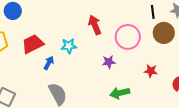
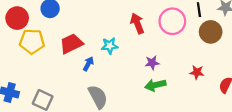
pink circle: (128, 37) -> (172, 21), moved
green arrow: (120, 93) -> (155, 85), moved

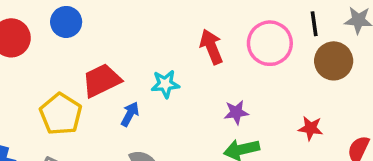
yellow pentagon: (32, 41) -> (61, 114), moved, turned 30

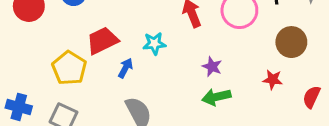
brown circle: (334, 61) -> (291, 42), moved
purple star: (236, 112) -> (212, 67), turned 30

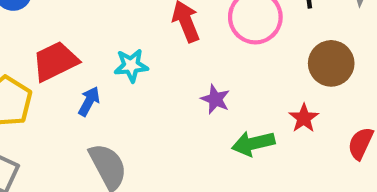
red star: (273, 80) -> (304, 118), turned 30
green arrow: (216, 97) -> (253, 143), moved

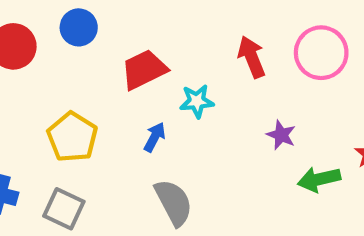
red trapezoid: (55, 61) -> (144, 70), moved

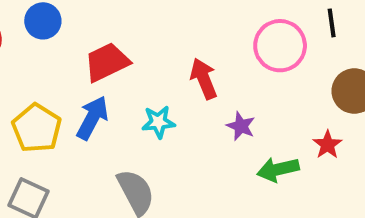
red arrow: (252, 57) -> (204, 79), moved
cyan star: (197, 101) -> (158, 122), moved
blue arrow: (155, 137) -> (92, 118), moved, size x1.5

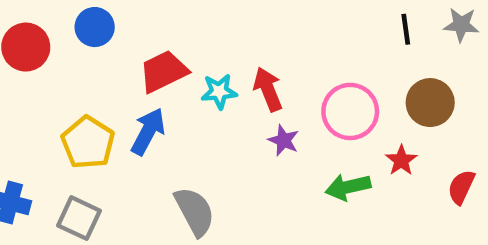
pink circle: (280, 46) -> (350, 111), moved
cyan star: (158, 122) -> (219, 91), moved
purple star: (241, 126) -> (284, 140), moved

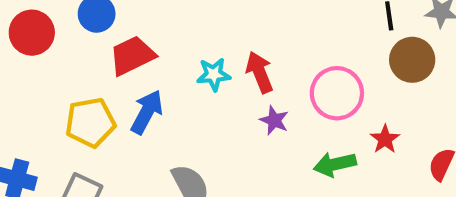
red trapezoid: (164, 71) -> (132, 56), moved
brown circle: (430, 103) -> (412, 60), moved
yellow pentagon: (88, 143) -> (90, 122), turned 30

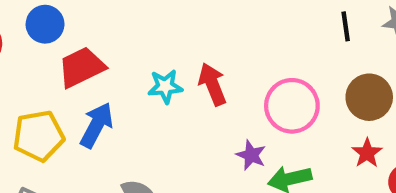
brown circle: (412, 60) -> (369, 97), moved
purple star: (274, 120) -> (251, 155), moved
red star: (385, 139) -> (367, 153), moved

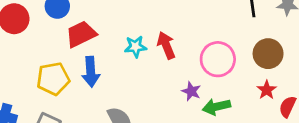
blue arrow: (97, 125) -> (91, 72), turned 148

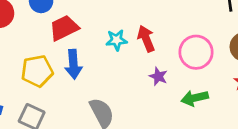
purple star: (191, 91) -> (158, 76), moved

